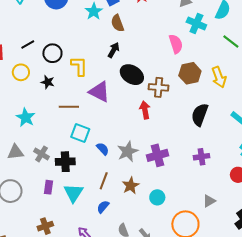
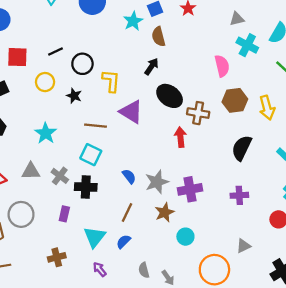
cyan square: (80, 133) -> (91, 155), moved
brown star: (131, 186) -> (165, 212), moved
cyan triangle: (73, 193) -> (94, 237), moved

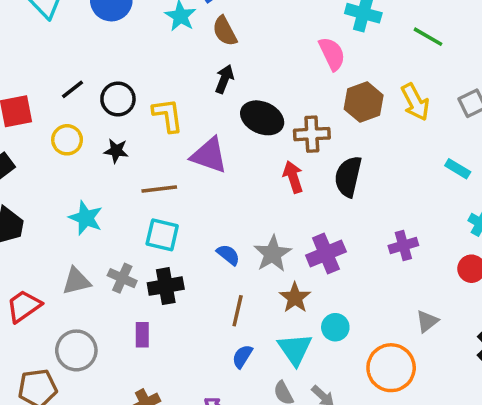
black semicircle: (242, 148) -> (348, 177), moved
cyan triangle: (94, 237) -> (295, 349), moved

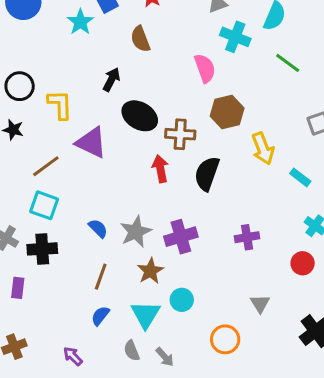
brown semicircle: (225, 31) -> (140, 39), moved
yellow arrow: (415, 102) -> (263, 149), moved
brown line: (159, 189) -> (46, 166), turned -36
gray triangle: (427, 321) -> (260, 304), turned -30
orange circle: (391, 368) -> (225, 339), size x0.7

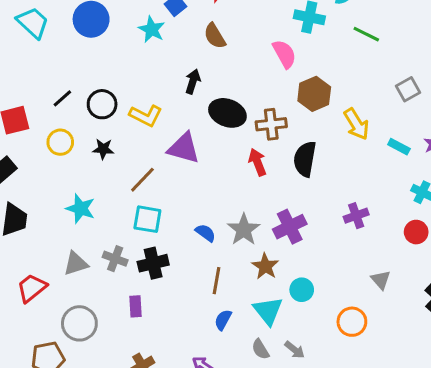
yellow L-shape: (60, 105) -> (146, 116), turned 128

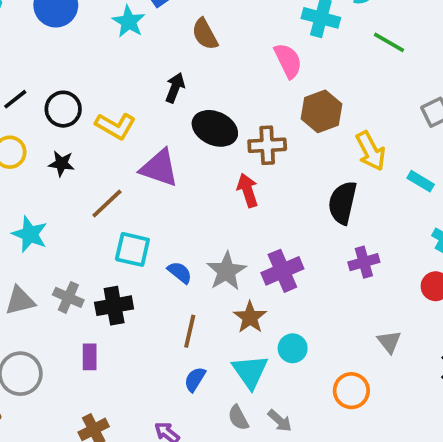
black semicircle: (305, 159) -> (343, 203), moved
cyan square: (147, 219) -> (132, 249), moved

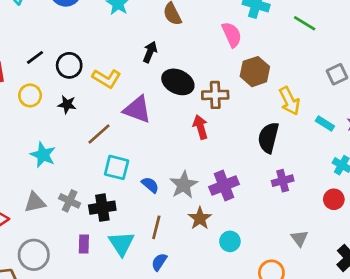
cyan triangle: (250, 372) -> (121, 244), moved

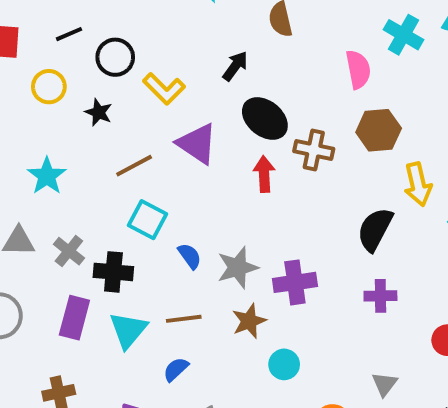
red arrow: (200, 127) -> (264, 174), moved
brown line: (156, 227) -> (184, 319), turned 55
purple rectangle: (84, 244) -> (74, 318), size x1.5

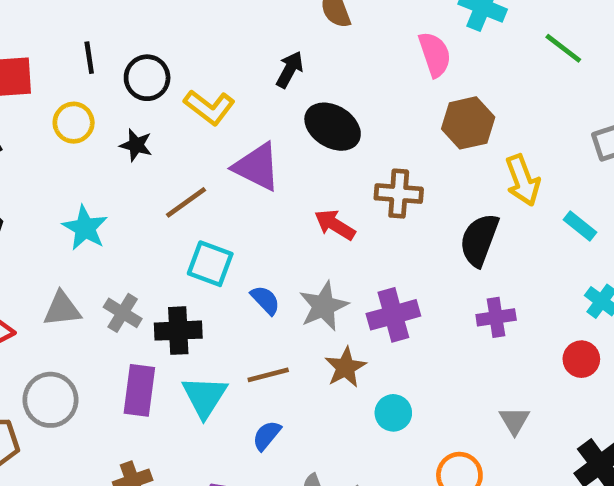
black line: (69, 34) -> (89, 58), turned -68
brown cross: (314, 150) -> (399, 194), moved
red arrow: (264, 174) -> (335, 225), moved, turned -48

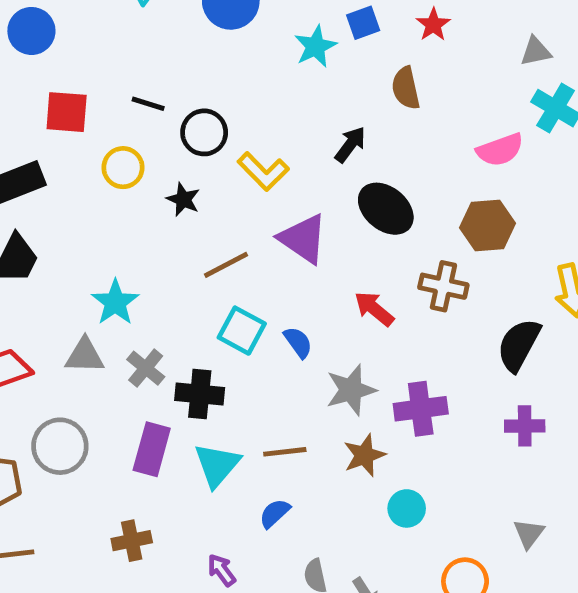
pink semicircle: (435, 54) -> (500, 150), turned 81
black line: (89, 58) -> (148, 104), turned -72
brown hexagon: (468, 123) -> (487, 225), moved
cyan star: (85, 228) -> (115, 302), moved
blue semicircle: (265, 300) -> (298, 342), moved

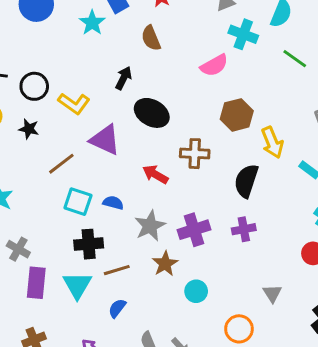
brown hexagon: (487, 225) -> (237, 115), moved
blue semicircle: (298, 342) -> (113, 203), turned -30
gray cross: (146, 368) -> (18, 249), moved
black cross: (200, 394) -> (89, 244), moved
purple cross: (525, 426) -> (244, 229), moved

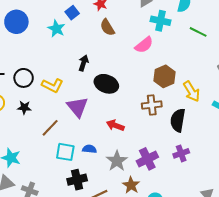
brown semicircle: (151, 38) -> (107, 27), moved
purple triangle: (105, 140) -> (77, 107), turned 35
brown cross: (195, 154) -> (152, 105), moved

